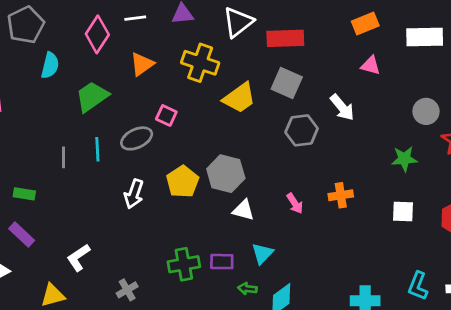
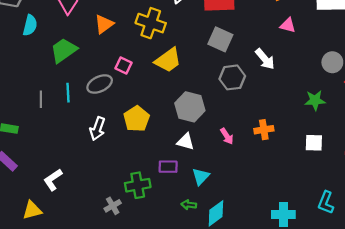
yellow trapezoid: (239, 98) -> (168, 60), moved
gray hexagon: (226, 174) -> (190, 107), moved
purple rectangle: (222, 262) -> (168, 167), moved
gray cross: (127, 290) -> (113, 206), moved

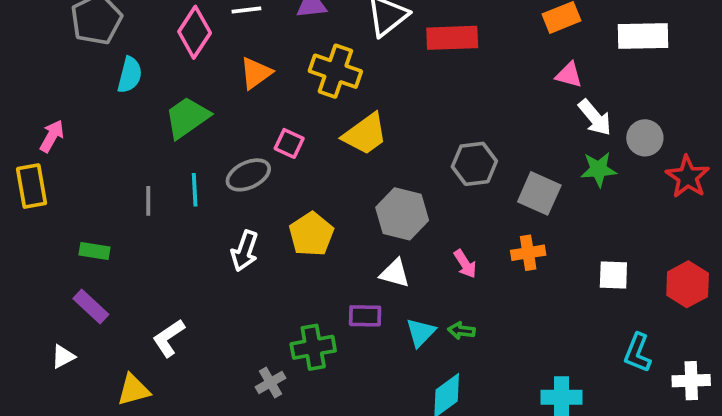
gray square: (220, 39) -> (539, 193), moved
white arrow: (265, 59) -> (595, 117), moved
green star: (315, 100) -> (599, 169), moved
cyan L-shape: (326, 203) -> (637, 353), moved
green arrow: (189, 205) -> (461, 331), moved

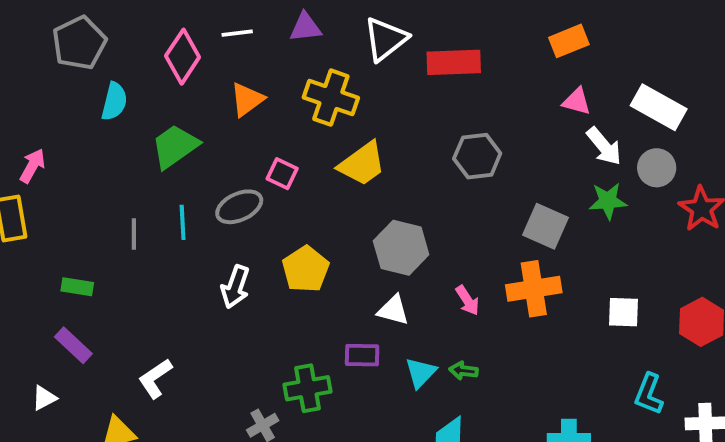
white rectangle: (643, 36) -> (659, 107), moved, turned 30
gray hexagon: (474, 164) -> (477, 156), moved
orange cross: (528, 253) -> (534, 289), size x1.5

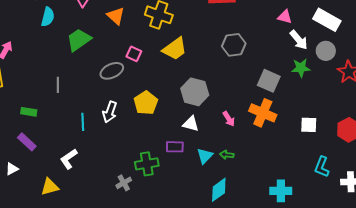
orange triangle: (247, 99) -> (116, 16), turned -42
cyan line: (183, 222) -> (83, 122), moved
orange cross: (534, 289) -> (263, 113), turned 32

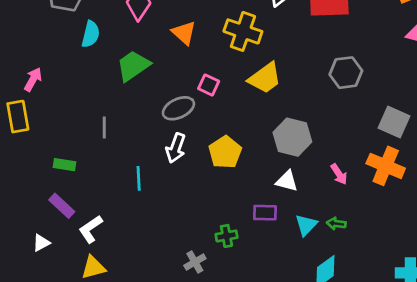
white arrow: (110, 112) -> (176, 148), moved
white L-shape: (69, 159) -> (91, 229), moved
green cross: (147, 164) -> (226, 236), size x0.7

